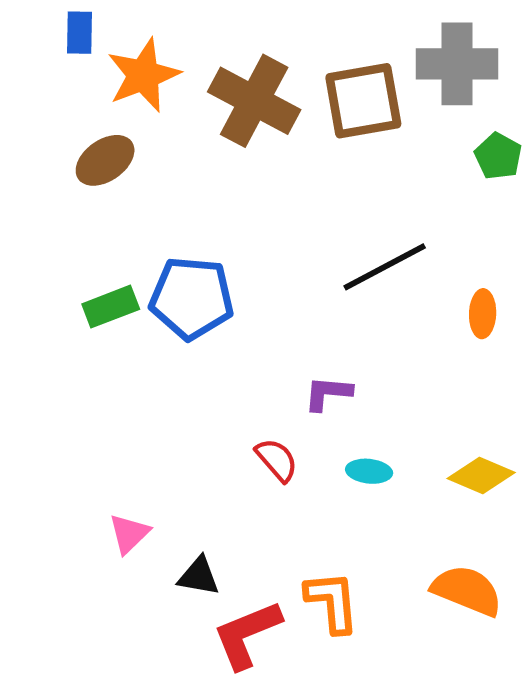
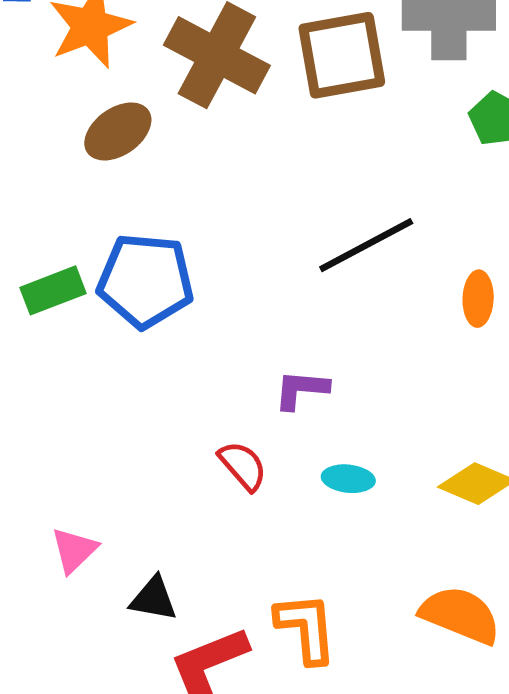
brown ellipse: (105, 160) -> (118, 131), moved

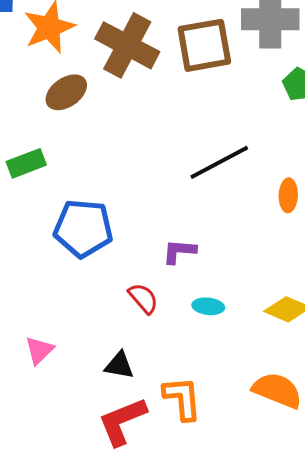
blue pentagon: (145, 281) -> (83, 228), moved
green rectangle: (53, 290) -> (26, 163), moved
black triangle: (154, 599) -> (119, 365), moved

